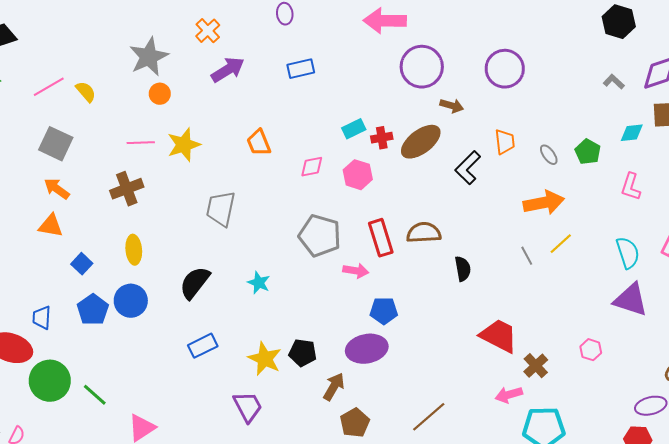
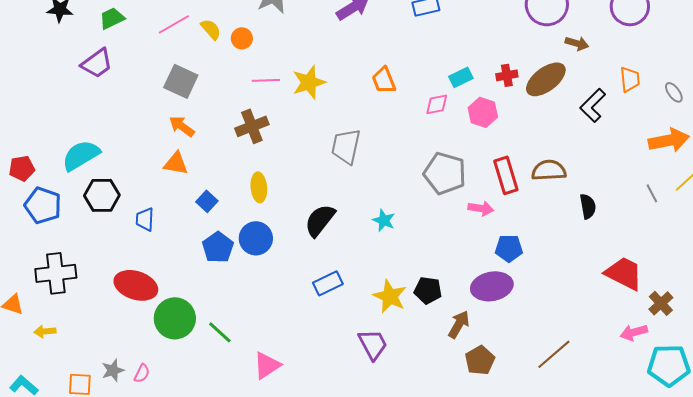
orange circle: (160, 94) -> (242, 38), moved
cyan rectangle: (354, 129) -> (461, 77), moved
blue trapezoid: (42, 318) -> (145, 219), moved

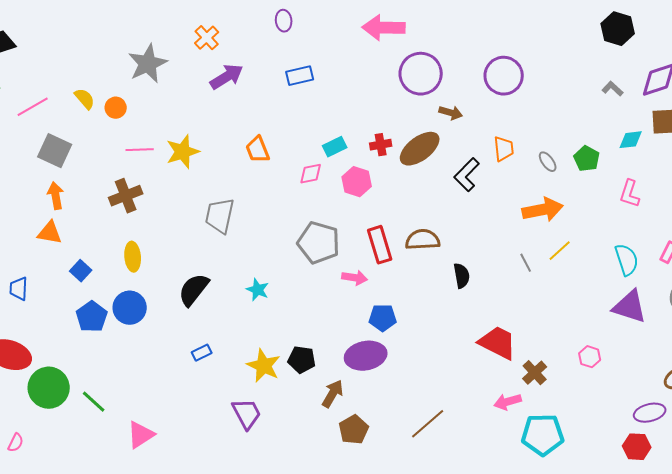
pink line: (174, 24) -> (33, 107), moved
orange arrow: (182, 126) -> (56, 196), turned 44
blue rectangle: (328, 283) -> (202, 353), size x0.7

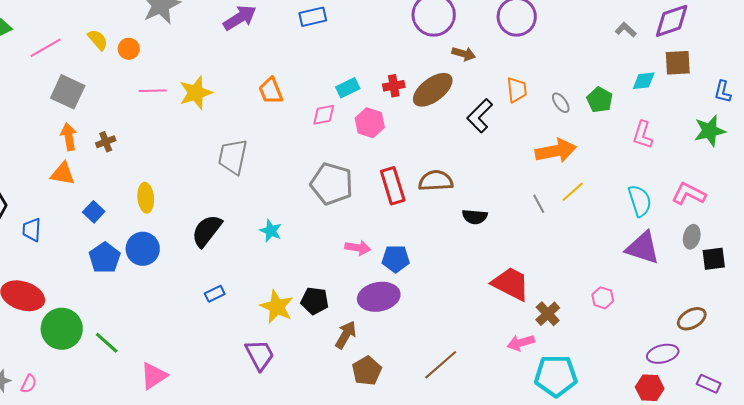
brown cross: (126, 196) -> (106, 142), moved, size x0.6
black semicircle: (462, 276) -> (475, 217), turned 105
pink arrow: (355, 278) -> (358, 248), moved

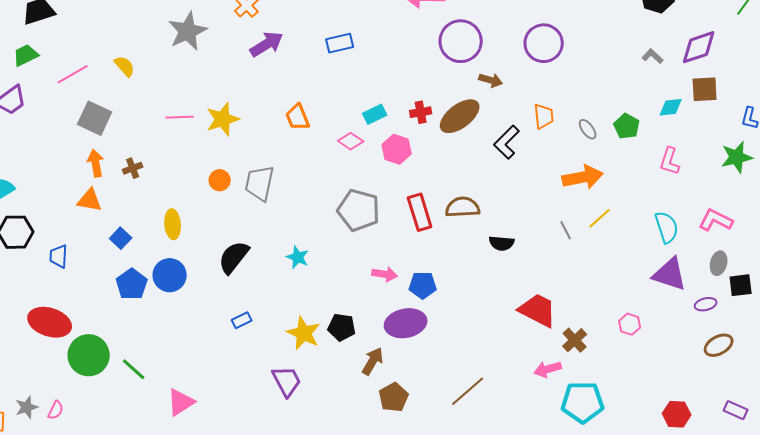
orange circle: (129, 49) -> (220, 180), moved
pink diamond: (324, 115) -> (351, 141), turned 45
purple ellipse: (663, 354) -> (706, 304), moved, size x0.7

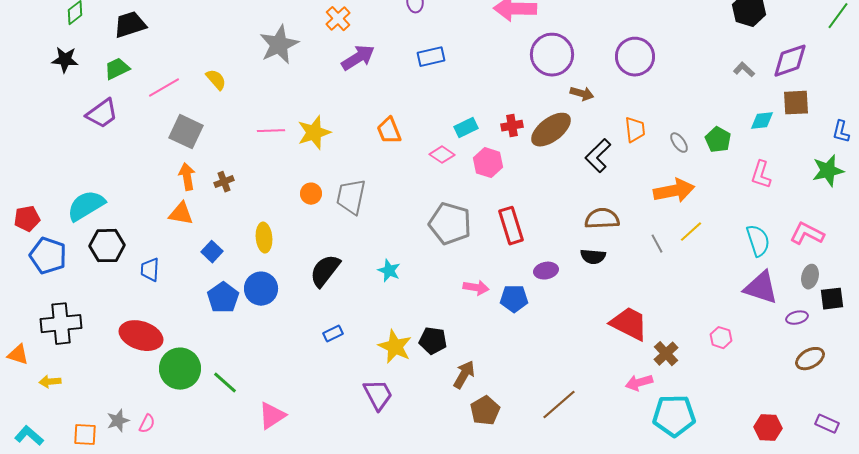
brown semicircle: (463, 207) -> (602, 219), moved
purple ellipse: (406, 323) -> (546, 271), moved, size x0.6

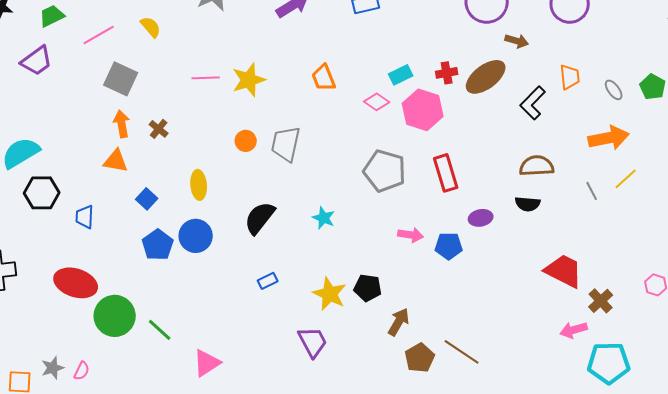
pink hexagon: (488, 163) -> (423, 110), size x1.4
brown cross: (224, 182) -> (159, 129), turned -30
brown line: (559, 405) -> (462, 352), moved, turned 75

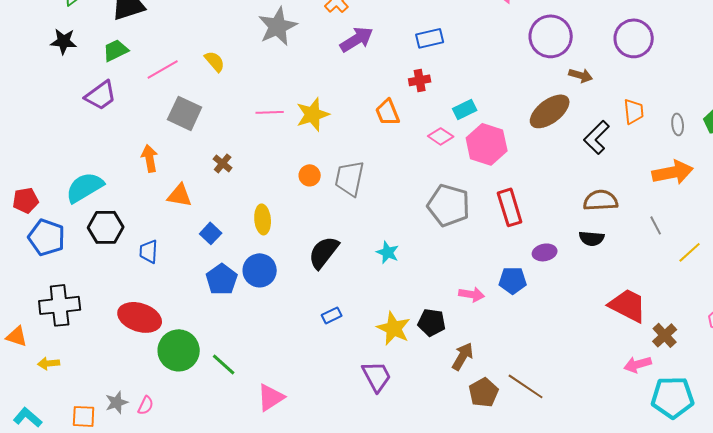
red cross: (447, 73) -> (420, 80), moved
gray ellipse: (614, 90) -> (678, 124), turned 30
orange arrow: (122, 124) -> (150, 158), moved
yellow line: (626, 179) -> (690, 252), moved
pink arrow: (411, 235) -> (472, 294), moved

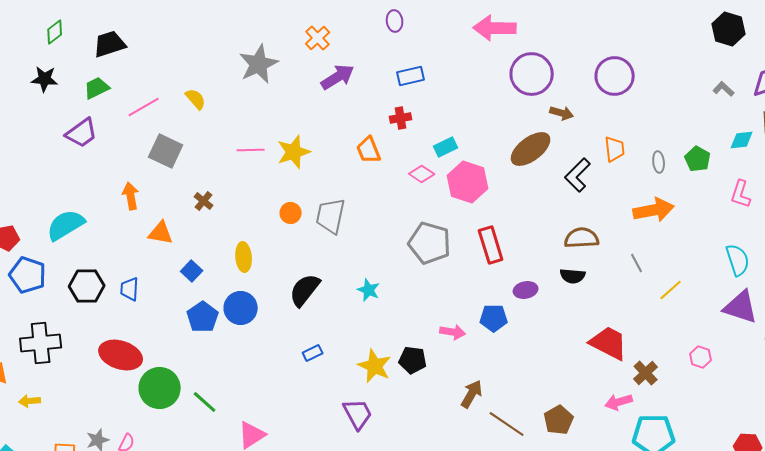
black hexagon: (106, 227) -> (87, 286), moved
brown arrow: (463, 356) -> (472, 394), moved
brown pentagon: (484, 392) -> (559, 420), moved

